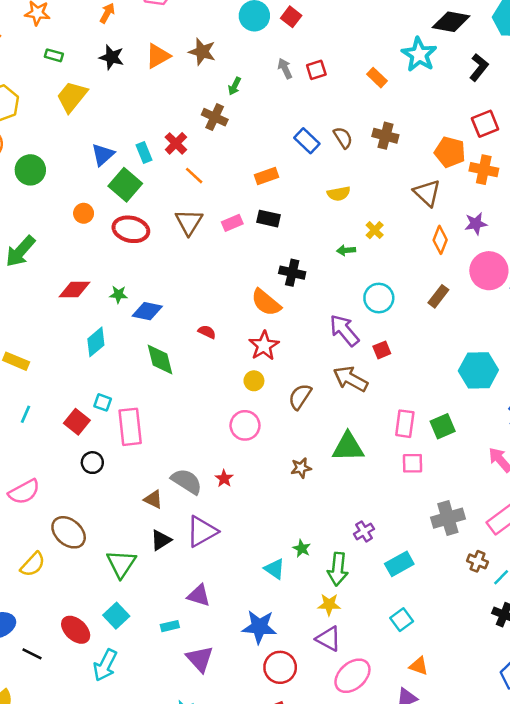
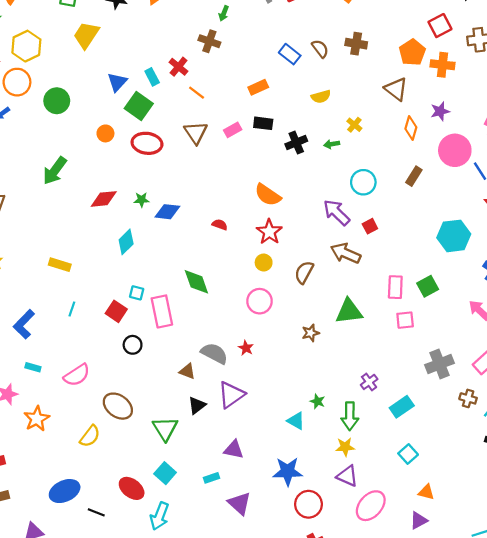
orange pentagon: (450, 152) -> (412, 52), turned 30
black cross: (292, 273) -> (296, 143), moved, turned -30
green diamond: (160, 359) -> (196, 282), moved

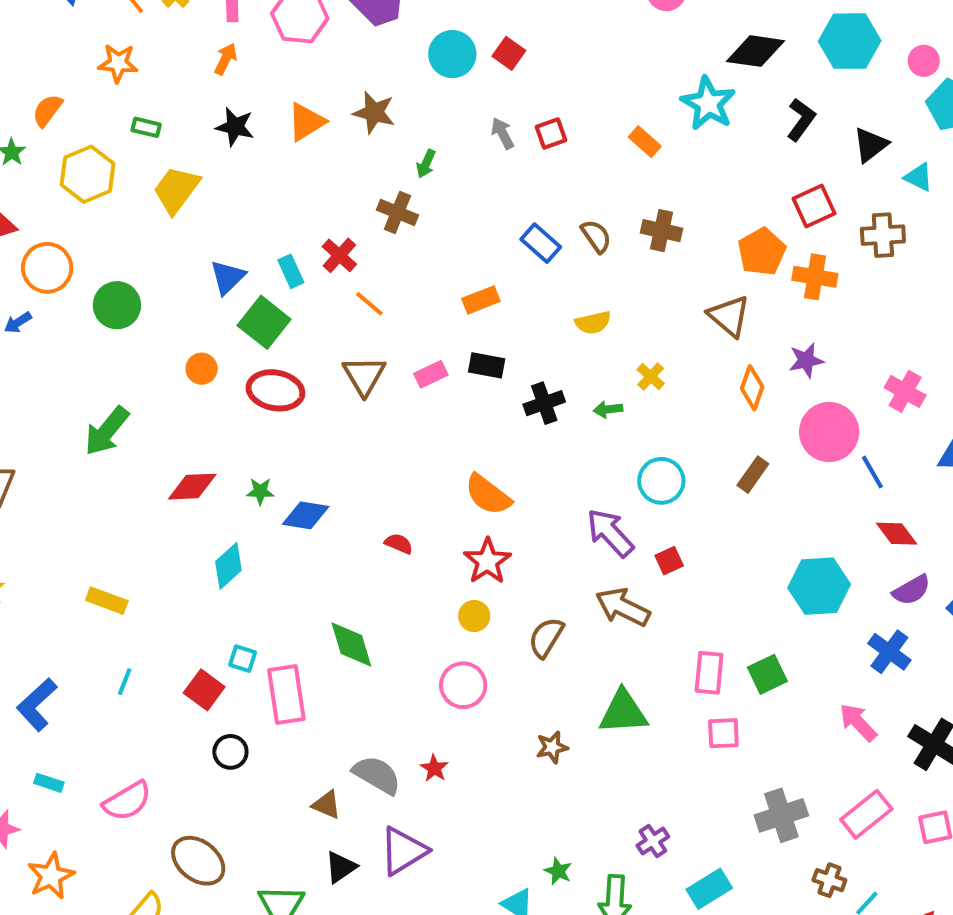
yellow hexagon: (26, 46) -> (88, 174), moved

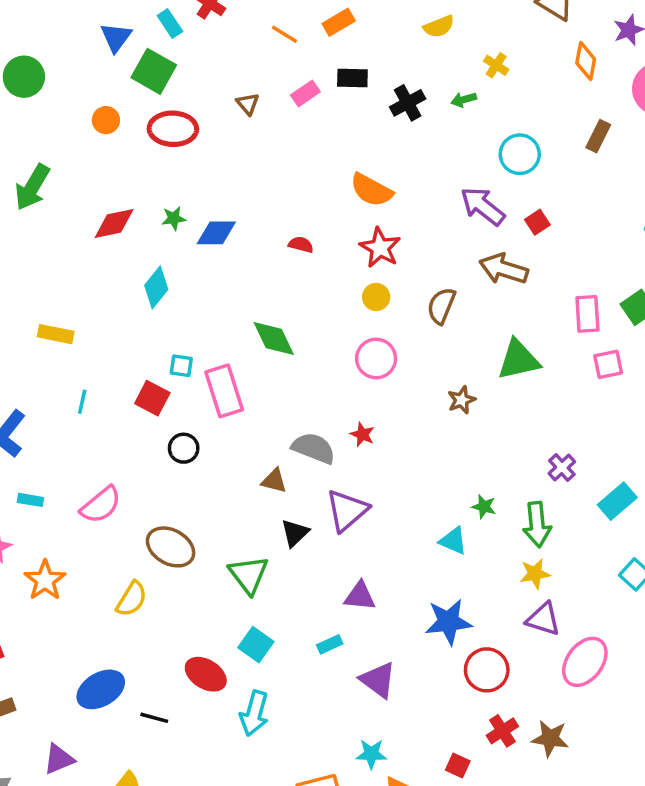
orange line: (369, 304) -> (284, 34), moved
brown triangle: (364, 376) -> (248, 104), size x0.6

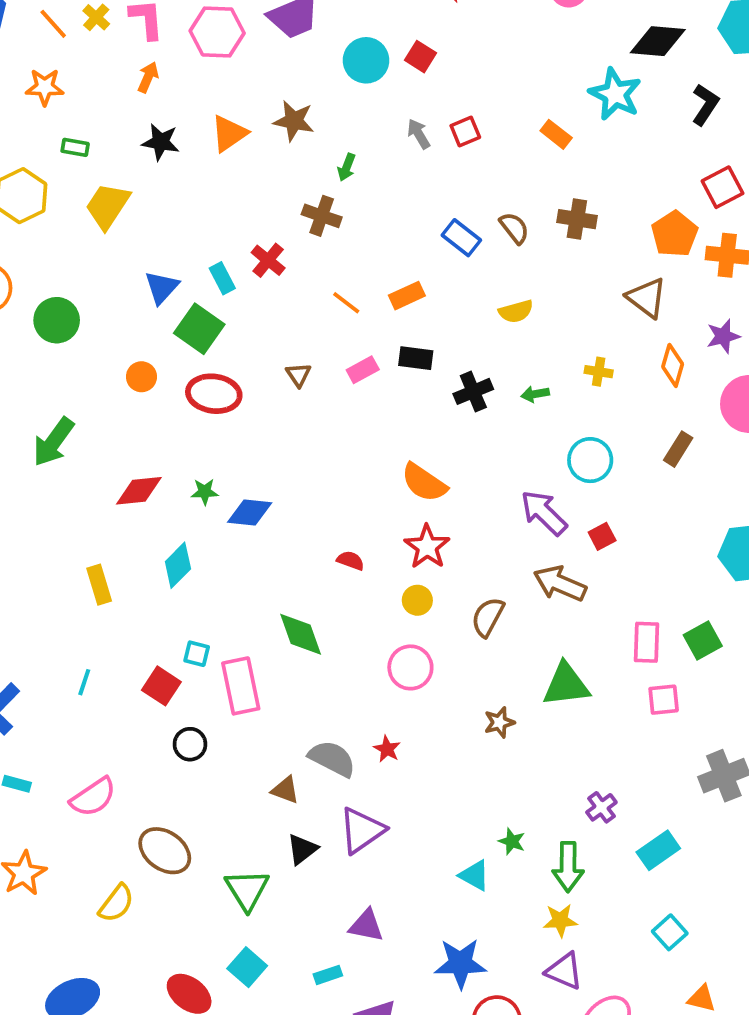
yellow cross: (496, 65) -> (599, 372), moved, turned -30
red semicircle: (301, 245) -> (351, 560), moved
yellow rectangle: (56, 334) -> (99, 585), moved, turned 56

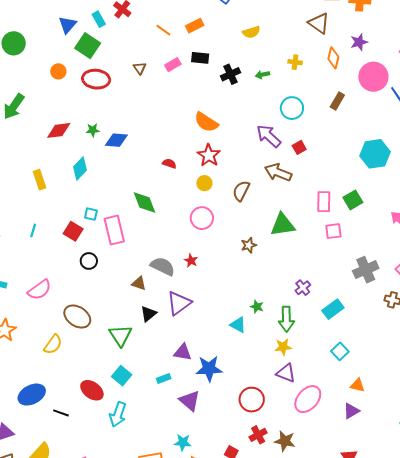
blue star: (460, 963) -> (209, 369), moved

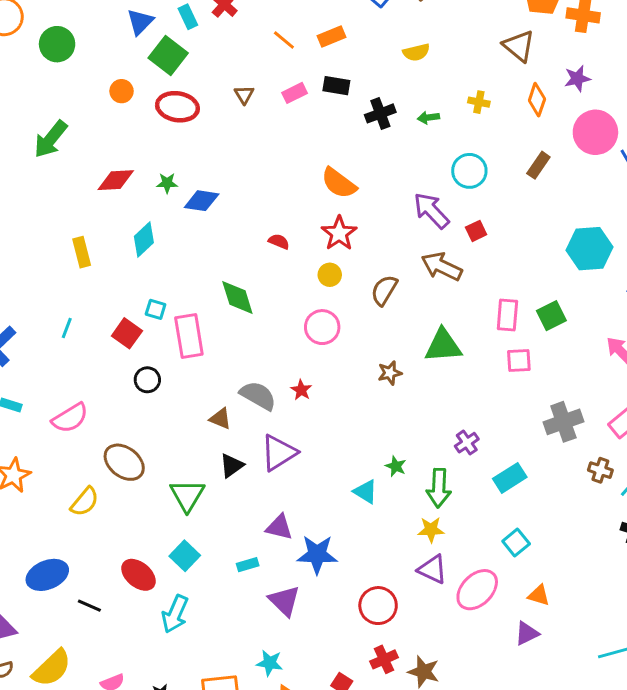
pink ellipse: (308, 399) -> (477, 590), moved

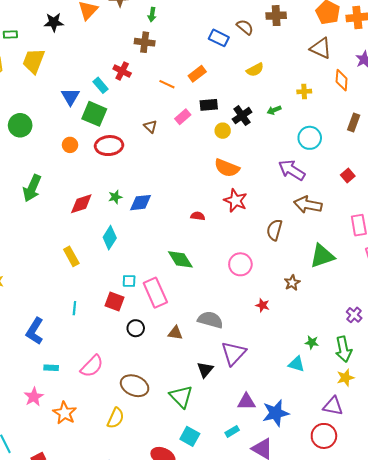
red square: (476, 231) -> (348, 176), moved
yellow circle: (330, 275) -> (223, 131), moved
red star: (301, 390) -> (263, 305), moved
brown triangle: (220, 419) -> (175, 333), moved
purple triangle: (432, 569) -> (333, 406), moved

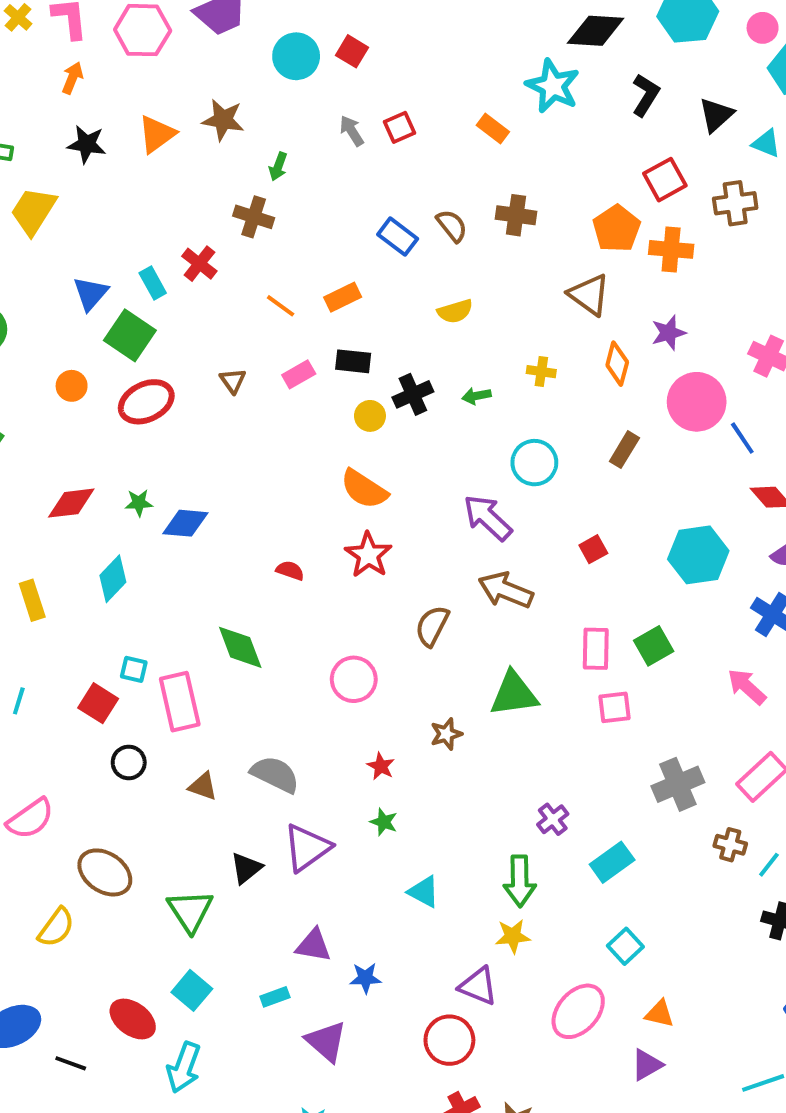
red ellipse: (109, 146) -> (146, 402), turned -32
green star: (312, 342) -> (384, 822), moved
blue star: (276, 413) -> (365, 978), size x0.6

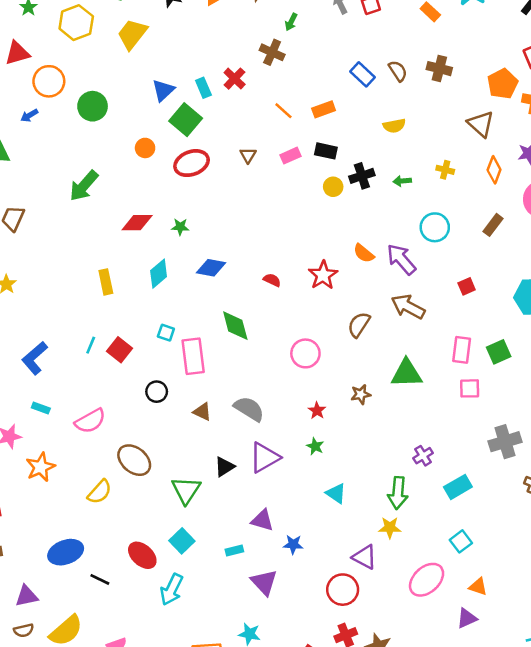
orange semicircle: (364, 489) -> (364, 253), moved, size x0.7
blue diamond: (185, 523) -> (211, 268), moved
red square: (98, 703) -> (120, 350), moved

